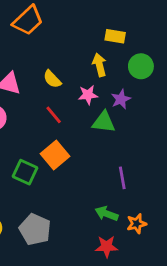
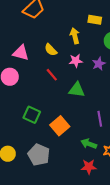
yellow arrow: (99, 65) -> (75, 36), moved
green triangle: (104, 122) -> (77, 90), moved
orange square: (55, 155) -> (60, 126), moved

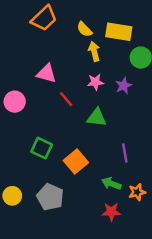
yellow rectangle: (95, 20) -> (119, 32), size x1.5
yellow semicircle: (51, 50) -> (84, 29), moved
pink triangle: (21, 53) -> (46, 73), moved

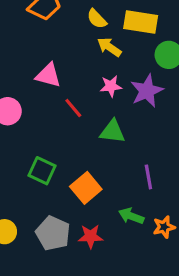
yellow arrow: (94, 51) -> (109, 47), turned -42
purple star: (124, 86) -> (147, 91), size x1.5
red star: (111, 212) -> (91, 236), moved

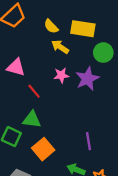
green triangle: (112, 132) -> (32, 120), moved

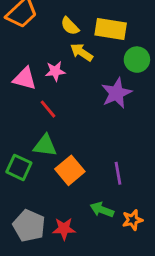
pink star: (61, 75) -> (55, 71), moved
orange square: (43, 149) -> (70, 170), moved

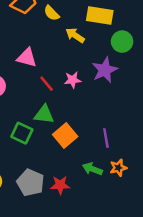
yellow semicircle: (70, 26) -> (52, 13), moved
pink star: (55, 71) -> (73, 80), moved
orange star: (133, 220) -> (118, 168), moved

